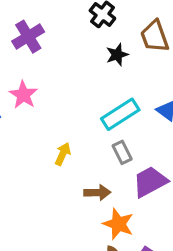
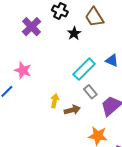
purple cross: (28, 37) -> (32, 27), moved
brown arrow: (97, 193) -> (72, 110), moved

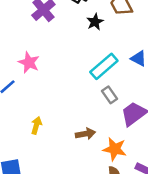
yellow arrow: (55, 101) -> (36, 125), moved
brown arrow: (72, 110) -> (85, 134), moved

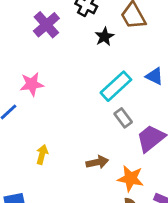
pink star: (29, 62) -> (32, 84), turned -30

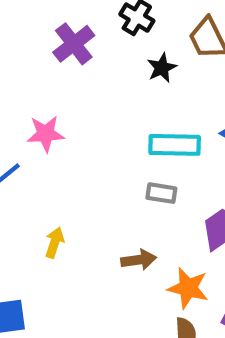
cyan rectangle: (116, 86) -> (175, 145), turned 40
gray rectangle: (123, 118) -> (161, 193), moved, turned -48

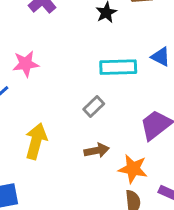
gray rectangle: (161, 193) -> (94, 106), moved, turned -50
yellow arrow: (55, 243) -> (36, 141), size x1.6

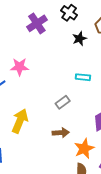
cyan rectangle: (118, 67) -> (83, 77), size x0.6
orange star: (133, 169) -> (84, 149), turned 30

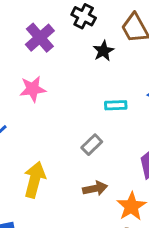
pink star: (20, 67) -> (33, 89), moved

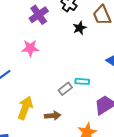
cyan rectangle: (116, 105) -> (82, 81), moved
brown arrow: (95, 188) -> (53, 116), moved

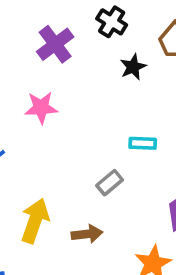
cyan rectangle: (82, 81) -> (143, 143), moved

